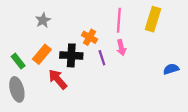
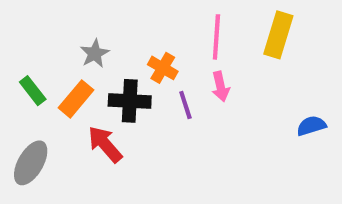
gray star: (43, 20) -> (95, 54), moved
green rectangle: (18, 61) -> (33, 91), moved
gray ellipse: (17, 89) -> (31, 163), turned 45

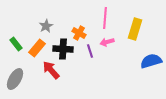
yellow rectangle: (278, 35) -> (135, 29), moved
pink arrow: (221, 87) -> (107, 42), turned 88
blue semicircle: (311, 126) -> (151, 61), size x1.5

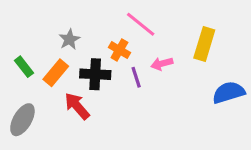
pink line: (105, 18) -> (141, 24), moved, turned -55

